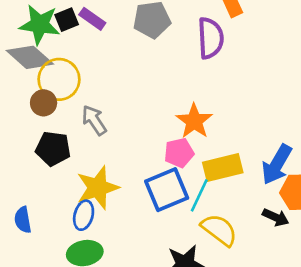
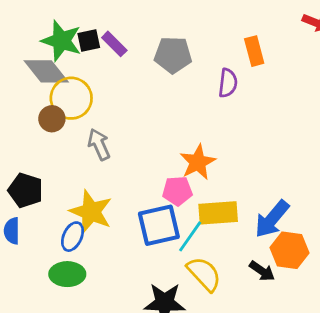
purple semicircle: (211, 38) -> (228, 83), size x0.7
black pentagon: (53, 149) -> (26, 190), moved
yellow star: (98, 188) -> (91, 212), turned 30

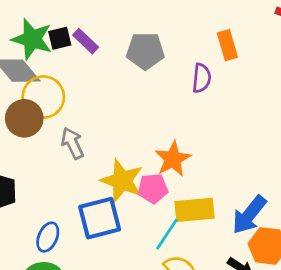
brown circle: (52, 119) -> (24, 118), size x1.4
yellow star: (91, 212) -> (122, 181), moved
blue square: (159, 225) -> (100, 218), moved

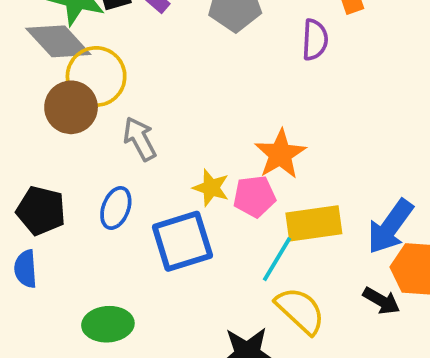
yellow star: (122, 181) -> (211, 188), size x0.6
blue ellipse: (48, 237) -> (116, 208), moved

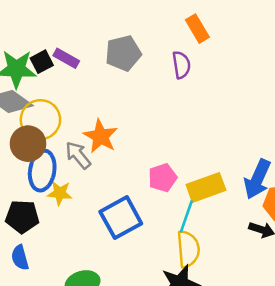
orange star: (280, 154) -> (101, 136), moved
yellow star: (211, 188) -> (60, 193), moved
blue ellipse: (116, 208) -> (42, 171), moved, size x1.4
yellow semicircle: (300, 311) -> (188, 249), moved, turned 54

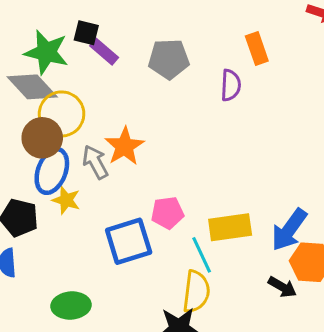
black square: (42, 62) -> (86, 33), moved, turned 30
pink pentagon: (163, 178) -> (167, 213), moved
cyan line: (186, 216) -> (202, 255), turned -56

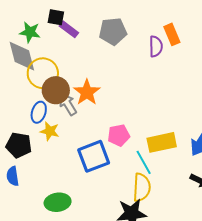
orange rectangle: (257, 48) -> (172, 34), moved
green star: (46, 52) -> (30, 32), size x0.7
gray diamond: (32, 87) -> (22, 56), turned 32
brown circle: (42, 138) -> (56, 90), moved
blue ellipse: (52, 171) -> (39, 112), size x0.7

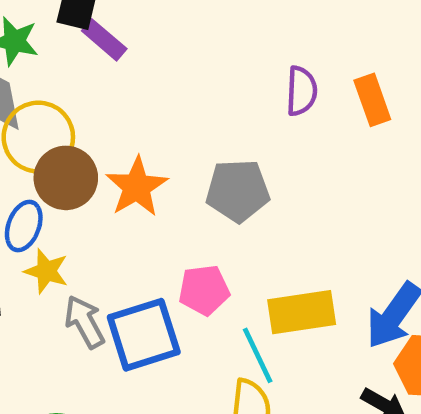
gray pentagon: (113, 31) -> (238, 191), moved
orange rectangle: (172, 34) -> (372, 100), moved
gray arrow: (68, 104) -> (85, 322), moved

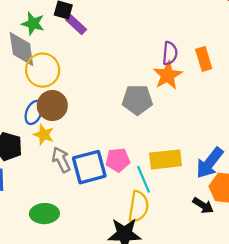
brown circle: (66, 178) -> (52, 106), moved
orange star: (137, 187) -> (168, 75), moved
pink pentagon: (204, 290) -> (118, 160), moved

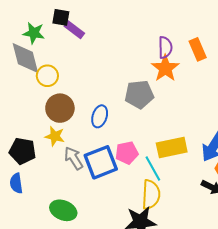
yellow circle: (43, 70) -> (47, 76), size x0.7
blue ellipse: (34, 112) -> (100, 116), moved
green ellipse: (44, 214) -> (63, 210), turned 30

